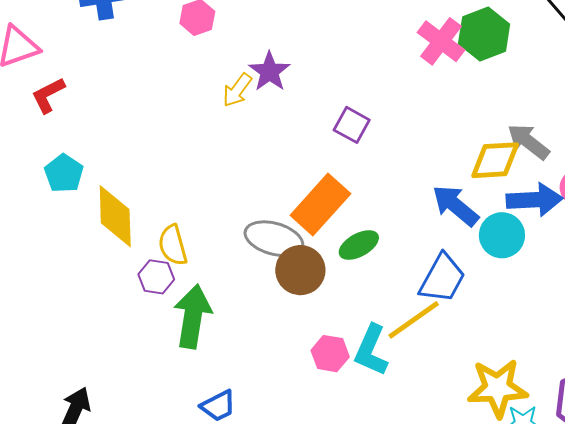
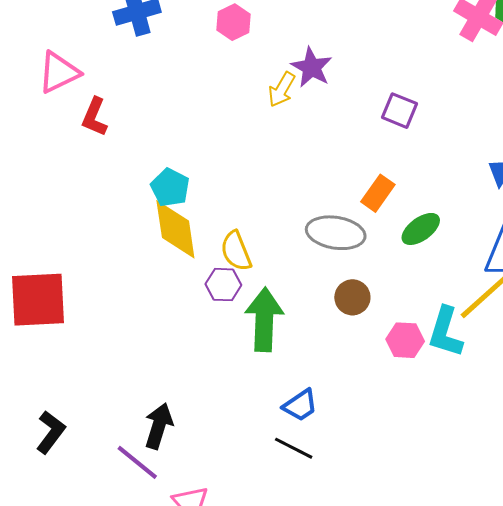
red L-shape: (48, 95) -> (95, 117), turned -33
cyan pentagon: (64, 173) -> (170, 188), moved
orange rectangle: (320, 204) -> (378, 193), size x0.6
brown circle: (300, 270) -> (352, 297), moved, size x0.7

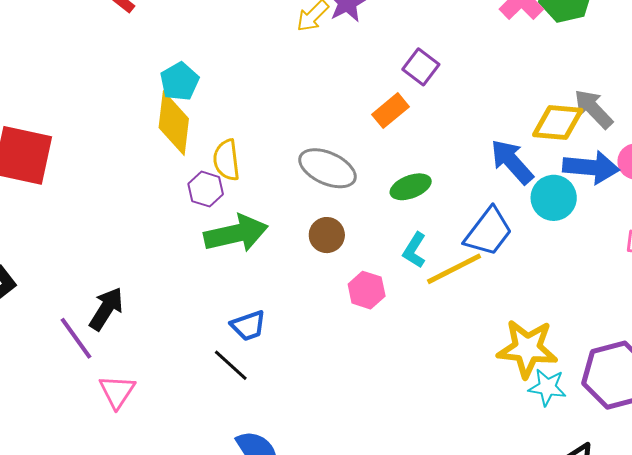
orange rectangle: (378, 193) -> (391, 111), moved
green arrow: (264, 320) -> (236, 233), turned 60
cyan L-shape: (445, 332) -> (414, 250), moved, size x0.7

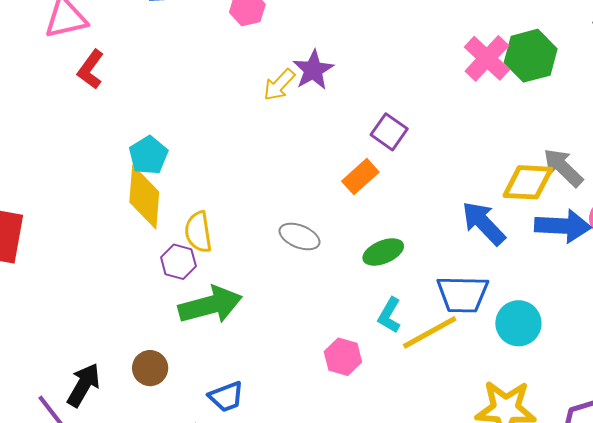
gray ellipse: (327, 168) -> (299, 237), size x0.7
cyan circle: (554, 198) -> (518, 323), moved
blue trapezoid: (488, 232) -> (463, 294), turned 56
brown circle: (327, 235) -> (150, 368), moved

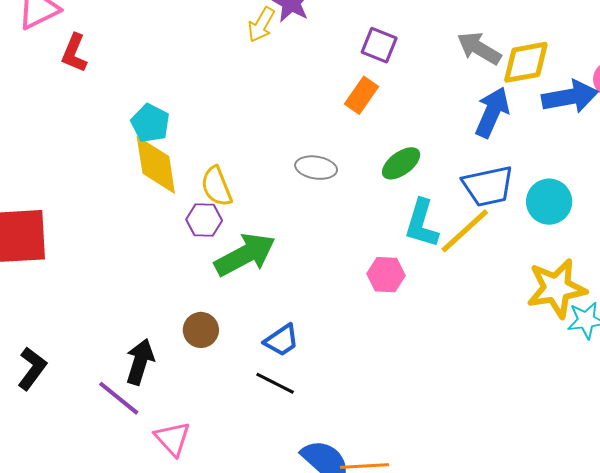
gray arrow: (563, 168) -> (479, 48), moved
blue arrow: (484, 223) -> (492, 112), turned 81
cyan L-shape: (389, 315) -> (422, 223), size x1.4

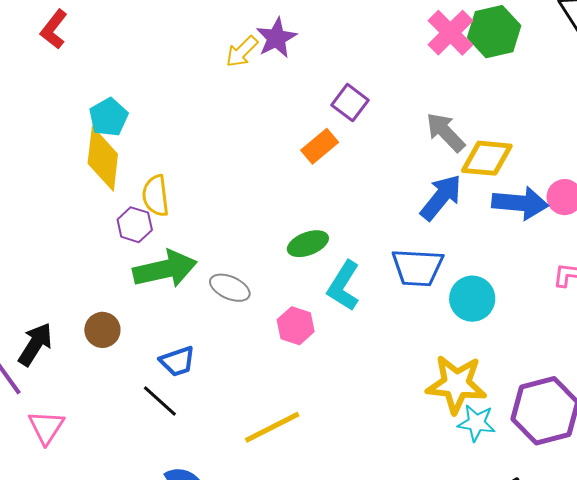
green ellipse: (401, 163) -> (308, 244), moved
gray ellipse: (316, 168) -> (230, 288), moved
yellow line: (465, 231) -> (272, 427), moved

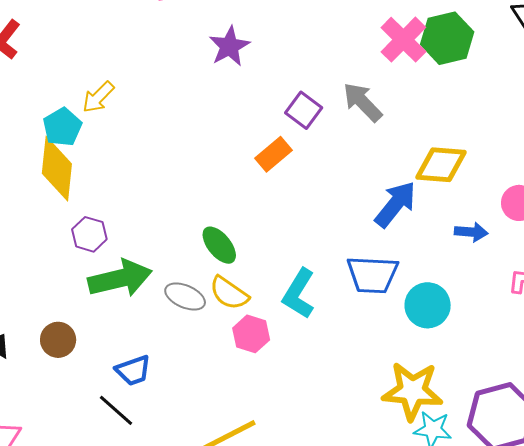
yellow arrow: (242, 52) -> (98, 97), moved
gray arrow: (445, 132) -> (363, 102), moved
yellow semicircle: (156, 196) -> (229, 293), moved, turned -48
blue arrow: (520, 203) -> (471, 232), moved, size x0.6
green ellipse: (308, 244) -> (219, 245), moved, turned 72

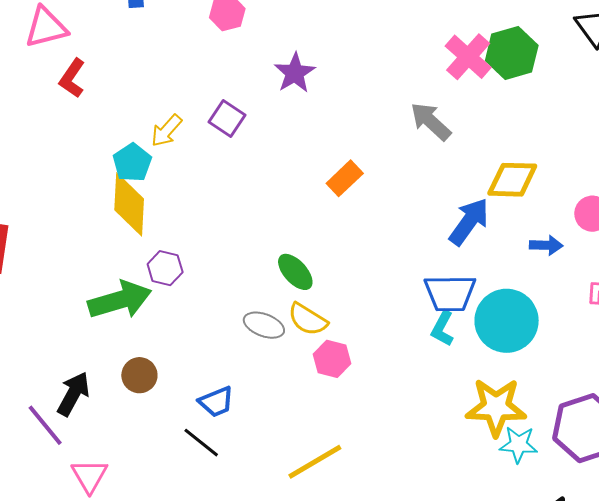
purple square: (304, 110) -> (227, 119), moved
green arrow: (120, 278) -> (120, 300), moved
cyan L-shape: (299, 294) -> (442, 329), moved, size x0.7
cyan circle: (428, 305) -> (507, 321), size x1.4

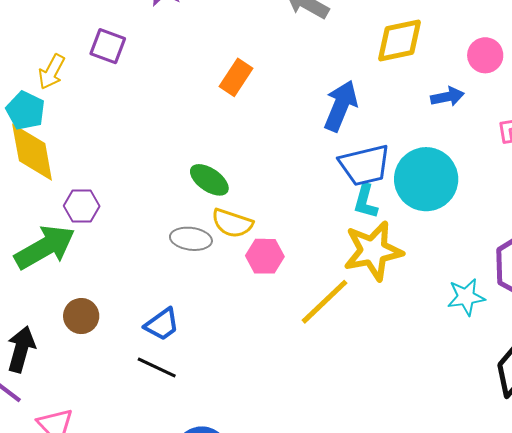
blue arrow: (469, 222) -> (341, 106), moved
yellow star: (496, 407) -> (373, 251), moved
yellow line: (315, 462) -> (324, 302), moved

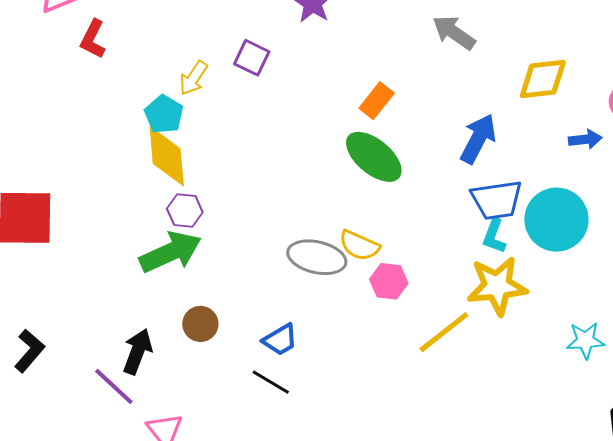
green ellipse: (209, 180) -> (374, 157), moved, size x1.5
purple hexagon: (82, 206) -> (185, 210), moved
gray ellipse: (191, 239) -> (317, 257), size x1.4

